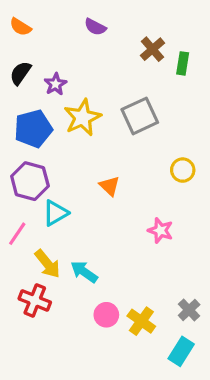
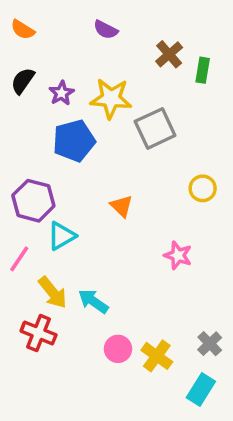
yellow star: (82, 118) -> (111, 98), moved, turned 30
blue pentagon: (33, 129) -> (74, 141), moved

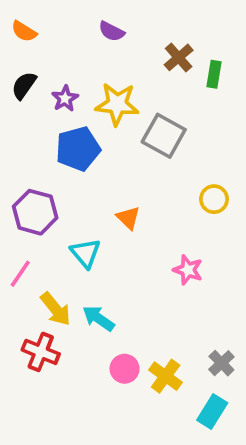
gray square: (155, 128) -> (164, 136), turned -36
cyan triangle: (62, 236) -> (85, 253), moved, turned -40

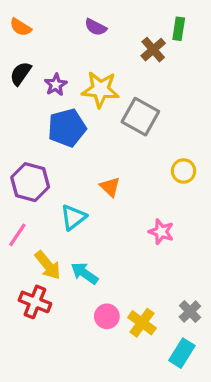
green rectangle: (214, 74) -> (179, 29), moved
cyan triangle: (85, 253) -> (73, 217), turned 32

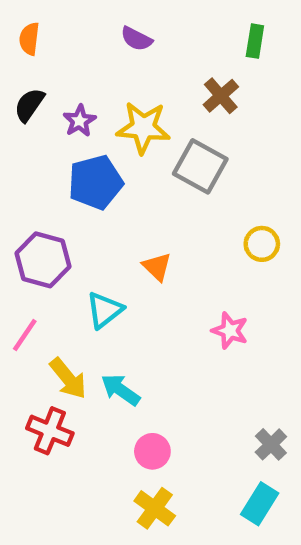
orange semicircle: (21, 27) -> (29, 39), turned 65
brown cross: (153, 50) -> (221, 96), moved
yellow cross: (142, 323) -> (155, 508), moved

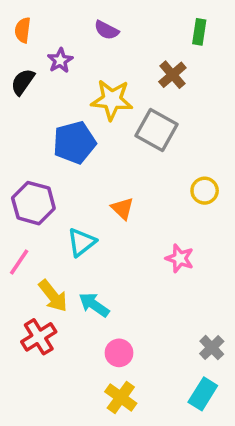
purple star: (79, 121) -> (60, 60), moved
red cross: (50, 431) -> (39, 337), turned 36

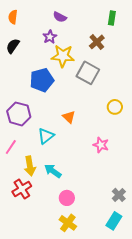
purple star: (60, 60) -> (50, 37), moved
yellow arrow: (53, 296) -> (30, 166), turned 30

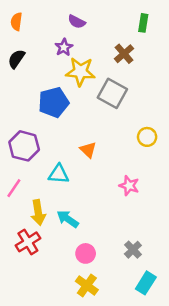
cyan triangle: (46, 136) -> (59, 174), turned 42
gray cross: (119, 195) -> (133, 250), moved

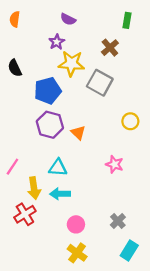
black semicircle: (16, 59) -> (15, 68), moved, turned -60
purple hexagon: (24, 146) -> (50, 125), moved
cyan triangle: (59, 174) -> (58, 168), moved
cyan arrow: (68, 219) -> (60, 194), turned -36

